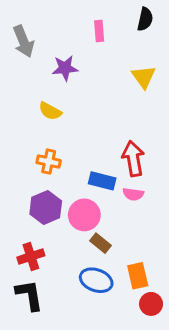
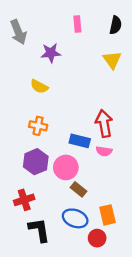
black semicircle: (145, 19) -> (116, 25), moved
black L-shape: (29, 295) -> (39, 230), moved
red circle: (151, 304) -> (97, 238), moved

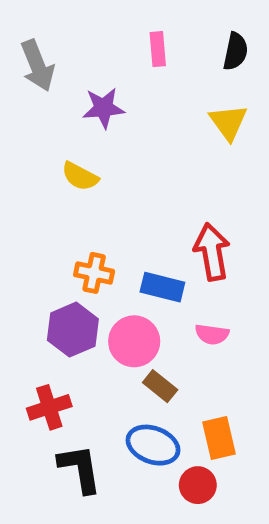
orange cross: (38, 126) -> (94, 273), moved
pink semicircle: (104, 151) -> (212, 334), moved

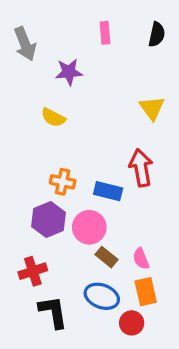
yellow triangle: (228, 122) -> (152, 108), moved
pink semicircle: (212, 334) -> (141, 259), moved, turned 60

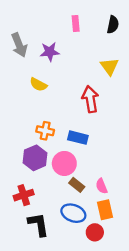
gray arrow: (25, 44) -> (19, 45), moved
yellow triangle: (152, 108) -> (109, 66), moved
red arrow: (141, 168) -> (90, 99), moved

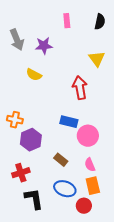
orange cross: (45, 131) -> (15, 120), moved
pink circle: (64, 163) -> (88, 136), moved
brown rectangle: (77, 185) -> (61, 160), moved

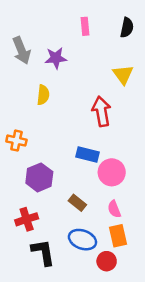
yellow semicircle: (34, 75) -> (43, 95), turned -112
orange cross: (15, 120) -> (16, 141), moved

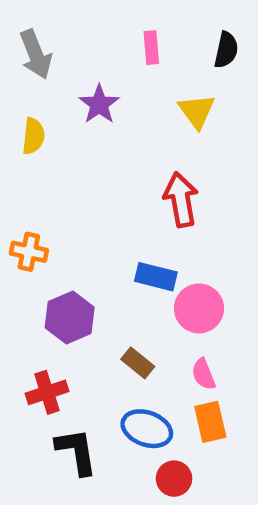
gray arrow: (22, 50) -> (36, 54), moved
purple star: (56, 58) -> (99, 104), turned -30
yellow triangle: (123, 75) -> (197, 111), moved
yellow semicircle: (43, 95) -> (33, 136), moved
red circle: (107, 261) -> (174, 479), moved

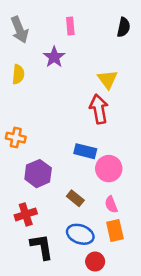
pink rectangle: (151, 48) -> (70, 26), moved
yellow triangle: (197, 111) -> (107, 79), moved

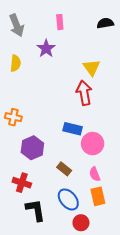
black semicircle: (124, 27) -> (105, 23), turned -112
red cross: (26, 214) -> (22, 183), turned 36
blue ellipse: (80, 234) -> (68, 200), turned 30

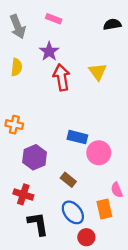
pink rectangle: (60, 22) -> (54, 19), moved, turned -64
red arrow: (84, 93) -> (62, 77), moved
pink semicircle: (95, 174) -> (117, 190), moved

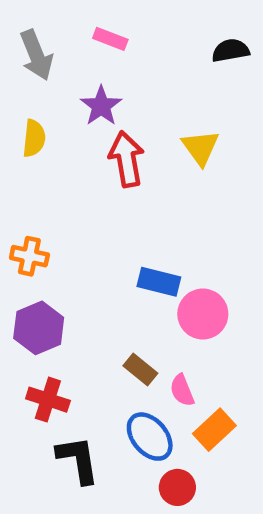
purple hexagon: (35, 157) -> (39, 328), moved
pink semicircle: (117, 190) -> (182, 390), moved
orange rectangle: (104, 209) -> (214, 430), turned 60

